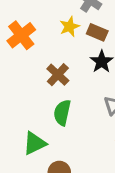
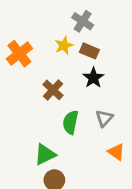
green semicircle: (62, 113) -> (71, 122), moved
green triangle: (34, 143) -> (45, 155), moved

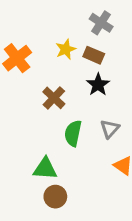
gray cross: (83, 21) -> (101, 23), moved
green triangle: (45, 155) -> (45, 169), turned 30

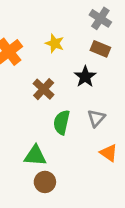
gray cross: (101, 23) -> (100, 18), moved
yellow star: (66, 49) -> (55, 43), turned -30
brown rectangle: (94, 55) -> (100, 49), moved

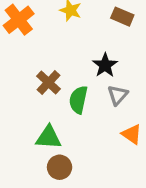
black star: (85, 77) -> (105, 65), moved
brown cross: (44, 89) -> (49, 82), moved

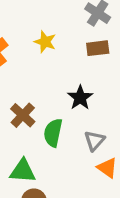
brown rectangle: (122, 17) -> (98, 48), turned -30
gray triangle: (118, 95) -> (94, 141), moved

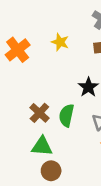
brown cross: (23, 115) -> (39, 113), moved

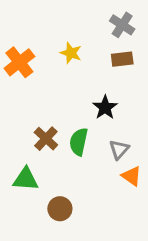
green triangle: (42, 146) -> (26, 179), moved

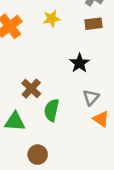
yellow star: (71, 53) -> (52, 19), turned -30
green semicircle: (79, 142) -> (52, 110), moved
brown circle: (60, 209) -> (38, 155), moved

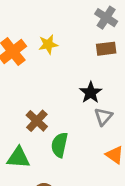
yellow star: (52, 19) -> (48, 44), moved
gray triangle: (91, 97) -> (103, 117), moved

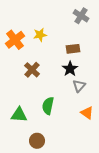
brown rectangle: (106, 49) -> (73, 49), moved
brown cross: (37, 121) -> (32, 70), moved

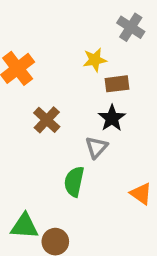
yellow star: (40, 35) -> (95, 60), moved
gray triangle: (79, 86) -> (96, 147), moved
green triangle: (19, 115) -> (24, 226), moved

